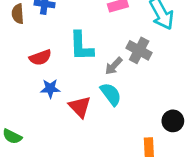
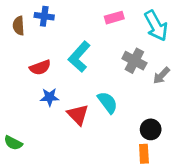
cyan L-shape: (81, 46) -> (79, 57), turned 44
gray arrow: (114, 66) -> (161, 76), moved
black circle: (173, 121) -> (151, 129), moved

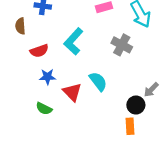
brown semicircle: (19, 26) -> (20, 26), moved
gray arrow: (161, 76) -> (151, 90), moved
green semicircle: (13, 143) -> (44, 109), moved

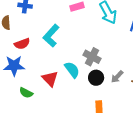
gray cross: (122, 45) -> (92, 57), moved
blue star: (47, 77) -> (14, 66), moved, size x1.5
black circle: (136, 105) -> (96, 78), moved

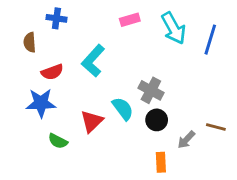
gray arrow: (117, 77) -> (186, 140), moved
red triangle: (50, 79) -> (92, 121), turned 30

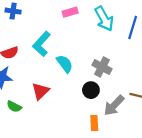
gray cross: (151, 90) -> (102, 67), moved
cyan semicircle: (123, 109) -> (65, 64), moved
gray arrow: (186, 140) -> (114, 105), size x1.5

